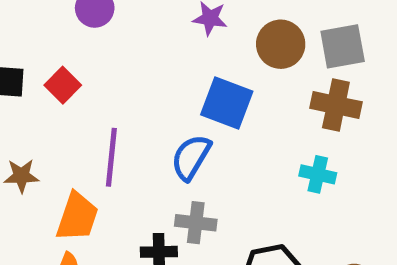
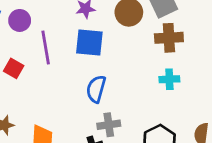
blue square: (227, 103) -> (89, 43), moved
purple line: (111, 157) -> (46, 48), moved

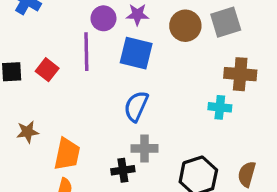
purple circle: (20, 20) -> (103, 18), moved
brown cross: (169, 38) -> (240, 74), moved

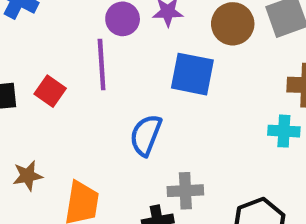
blue square: (136, 53) -> (192, 74), moved
blue semicircle: (136, 106) -> (146, 135), moved

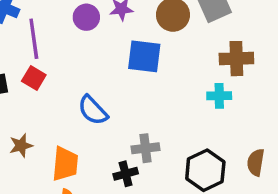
purple line: (102, 65) -> (34, 39), moved
blue semicircle: (146, 135) -> (93, 110), moved, turned -60

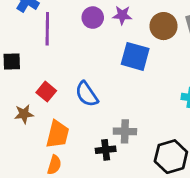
red square: (34, 78) -> (46, 92), moved

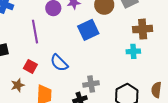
purple line: (47, 29) -> (35, 32), moved
blue square: (135, 56) -> (88, 30), turned -30

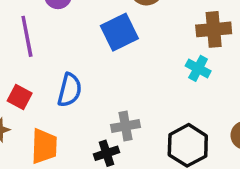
cyan cross: (133, 51) -> (198, 68), turned 32
blue semicircle: (59, 63) -> (70, 90), turned -120

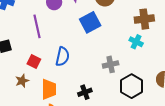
gray cross: (125, 126) -> (111, 64), moved

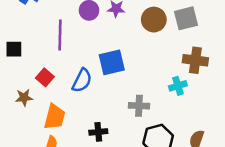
blue square: (90, 22) -> (112, 62), moved
cyan cross: (136, 42) -> (178, 86), turned 32

